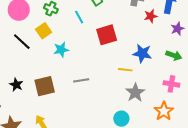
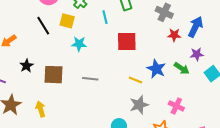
yellow square: (44, 31) -> (67, 21), turned 35
green arrow: (174, 55) -> (182, 68), moved

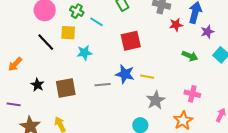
cyan line: (105, 17) -> (97, 22), moved, turned -32
purple star: (197, 54) -> (207, 32), moved
blue star: (156, 69) -> (125, 74), moved

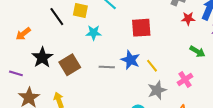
yellow line: (147, 77) -> (152, 66), turned 32
black star: (37, 85) -> (42, 57), size x1.5
brown square: (66, 88) -> (70, 65), turned -30
pink cross: (192, 94) -> (185, 80), moved, turned 35

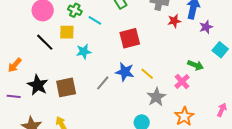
green arrow: (197, 51) -> (196, 65), moved
brown square: (70, 65) -> (66, 87), turned 30
gray line: (107, 67) -> (103, 83), turned -42
purple line: (16, 73) -> (14, 96), moved

